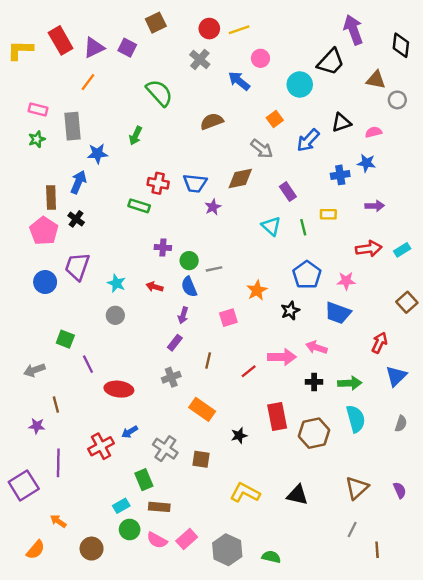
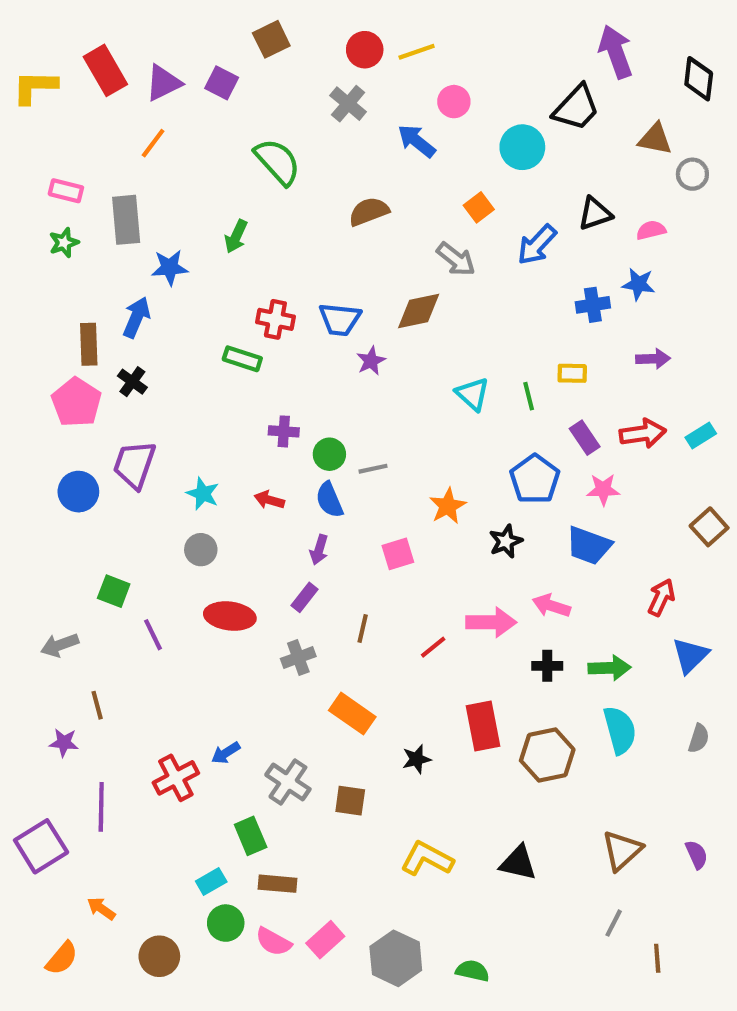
purple rectangle: (288, 192) -> (585, 438), moved
red ellipse: (119, 389) -> (230, 616), moved

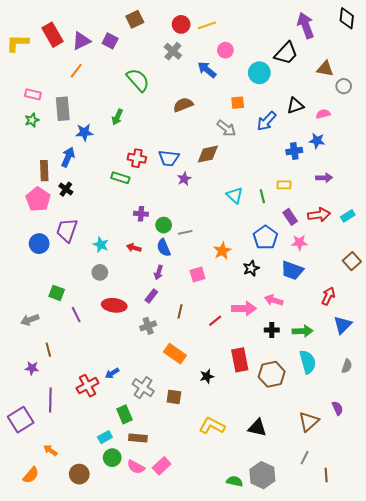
black diamond: (699, 79) -> (347, 18), moved
orange square: (479, 207) -> (238, 103), turned 32
purple semicircle: (697, 855) -> (338, 408), moved
gray hexagon: (396, 958) -> (262, 475), moved

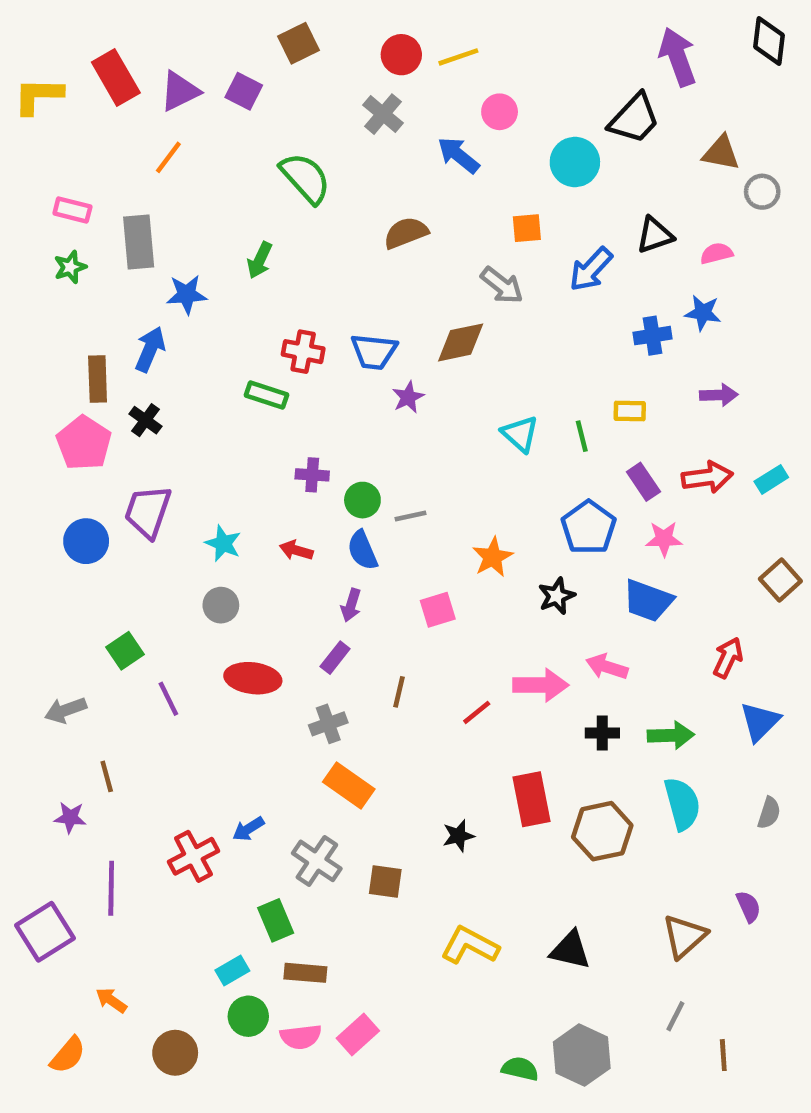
green square: (57, 293) -> (125, 651), turned 35
orange rectangle: (175, 354) -> (349, 786), moved
pink semicircle: (136, 467) -> (301, 1037), turned -36

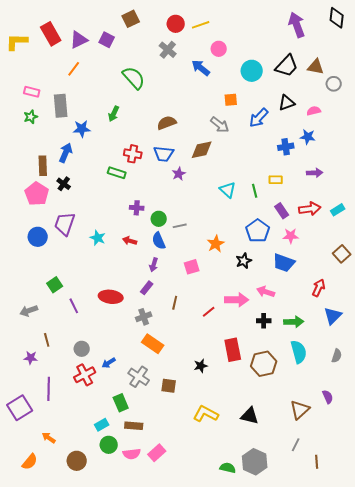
black trapezoid: (634, 119) -> (287, 66), moved
brown semicircle: (406, 233) -> (167, 123), moved
gray circle: (221, 605) -> (82, 349), moved

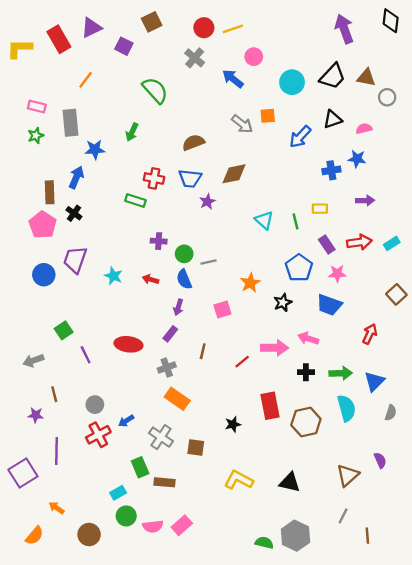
purple triangle: (79, 40) -> (91, 28), moved
gray arrow: (220, 125) -> (242, 124), moved
blue triangle: (333, 316) -> (374, 381), moved
brown rectangle: (134, 426) -> (164, 482), moved

